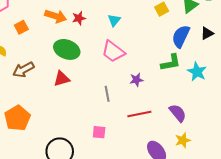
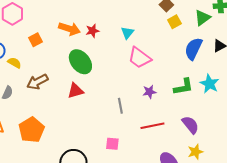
green ellipse: (67, 49) -> (80, 62), turned 30
pink trapezoid: (113, 51) -> (139, 58), moved
green L-shape: (171, 63) -> (183, 87), moved

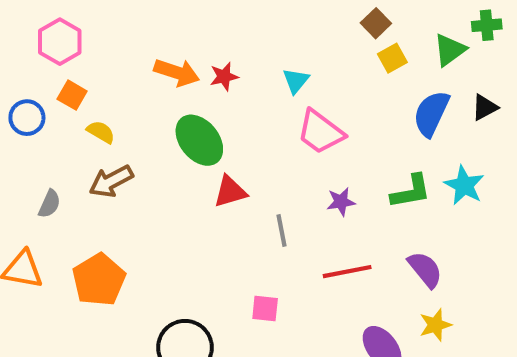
orange square: (35, 40) -> (72, 95), moved, turned -32
yellow semicircle: (14, 63) -> (101, 132), moved
red triangle: (75, 91) -> (230, 191), moved

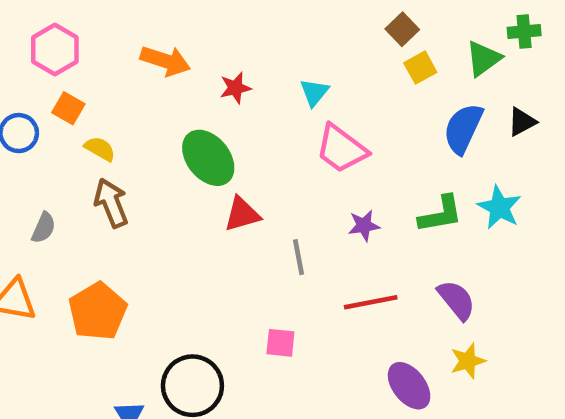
orange arrow: (177, 72) -> (165, 61), moved
brown arrow: (111, 181) -> (111, 203), turned 96

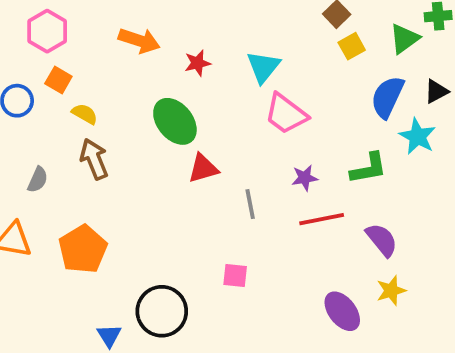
cyan triangle: (314, 92) -> (263, 67), size x1.4
cyan star: (499, 207) -> (417, 136), moved
red line: (371, 302) -> (322, 219), moved

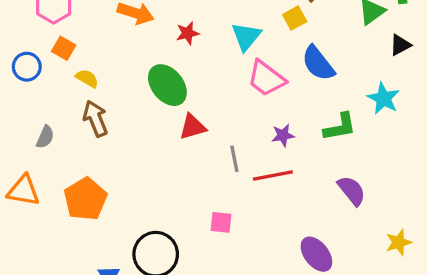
yellow square: (352, 46) -> (295, 18), moved
black triangle: (436, 91) -> (400, 45), moved
blue semicircle: (387, 97) -> (318, 63), moved, turned -63
red line: (322, 219) -> (273, 175), moved
yellow star: (391, 291) -> (398, 242), moved

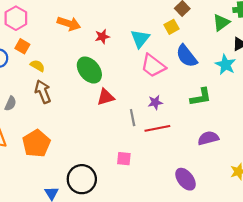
cyan star: (383, 98) -> (225, 65), moved
purple star: (283, 135) -> (155, 102), moved
purple semicircle: (352, 191) -> (208, 138), turned -66

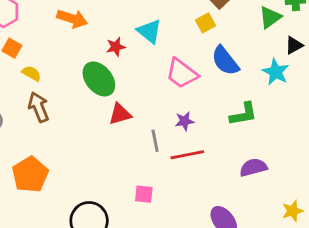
red star: (102, 37) -> (116, 47), moved
cyan triangle: (140, 39) -> (149, 31), moved, turned -30

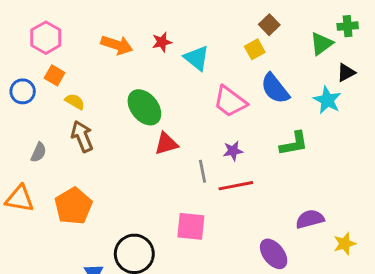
red star: (116, 47) -> (162, 42), moved
purple semicircle: (253, 167) -> (310, 219), moved
pink square: (144, 194) -> (191, 226), size x1.5

